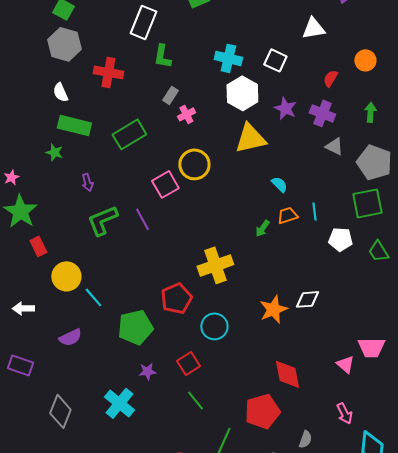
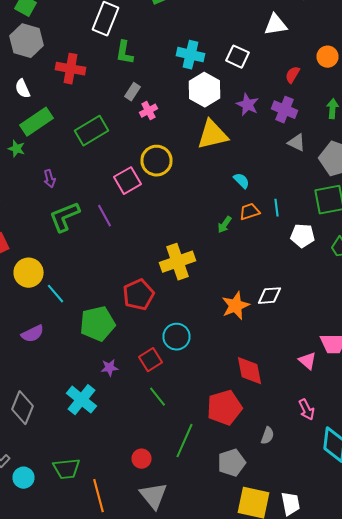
green rectangle: (74, 125) -> (36, 122), turned -48
cyan circle: (214, 326) -> (176, 337), moved

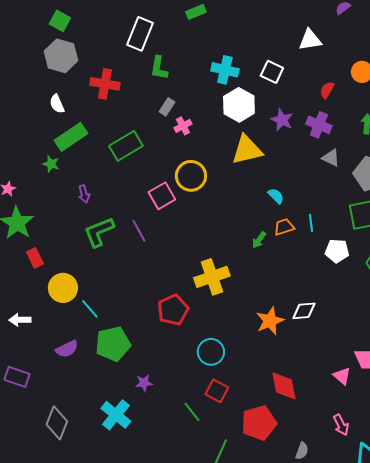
green pentagon: (98, 324) -> (113, 344), moved
red square: (150, 360) -> (217, 391), moved, turned -30

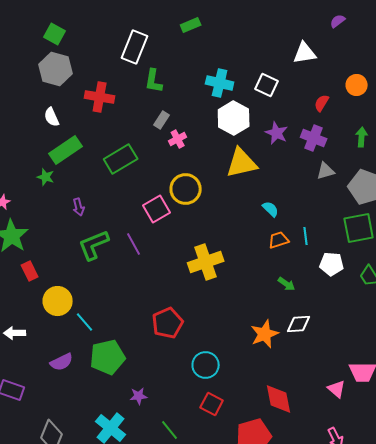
gray triangle: (331, 158) -> (326, 171), turned -42
green arrow: (259, 240) -> (287, 284), moved, turned -90
yellow cross: (212, 277) -> (206, 262), moved
green line: (192, 412) -> (170, 430), moved

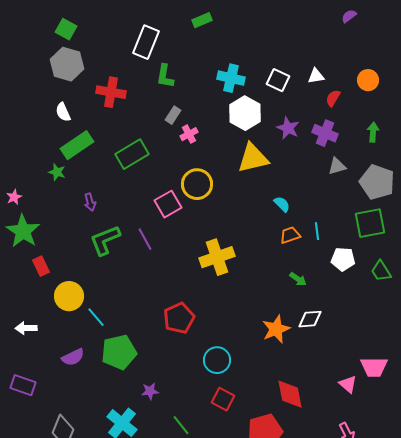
white triangle: (305, 53) -> (316, 76), moved, size x0.7

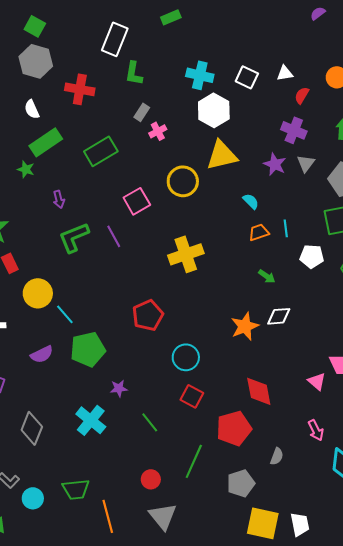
purple star: (288, 128) -> (275, 164), moved
gray triangle: (337, 166) -> (306, 163), turned -36
yellow circle: (197, 184) -> (183, 181), moved

